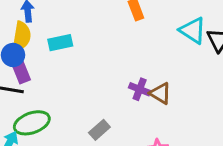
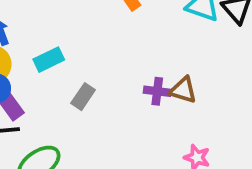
gray rectangle: (99, 130) -> (83, 97), moved

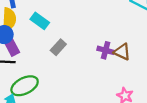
cyan rectangle: (49, 60) -> (40, 21), turned 54

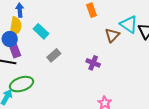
brown triangle: (122, 52) -> (112, 35), moved, turned 42

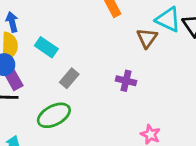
green ellipse: (22, 84) -> (54, 115), moved

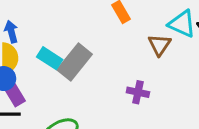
gray rectangle: (69, 78) -> (75, 62), moved, size x1.6

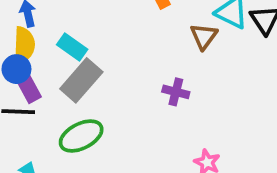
gray rectangle: (75, 62) -> (81, 80), moved

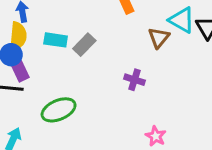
cyan rectangle: (72, 47) -> (56, 40), turned -30
gray rectangle: (81, 80) -> (84, 45), moved, size x0.7

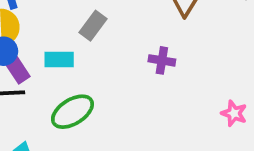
cyan rectangle: (56, 40) -> (59, 60), moved
pink star: (156, 136) -> (234, 113), moved

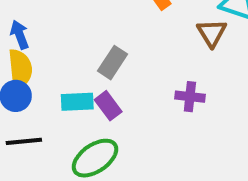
purple rectangle: (18, 70) -> (108, 106), moved

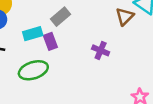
cyan rectangle: (77, 102) -> (33, 34), turned -30

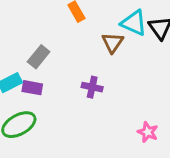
purple rectangle: (50, 41) -> (32, 88), turned -49

